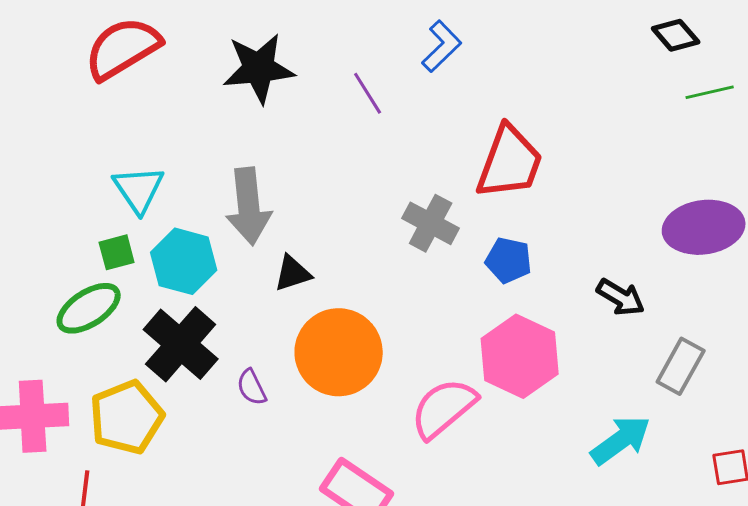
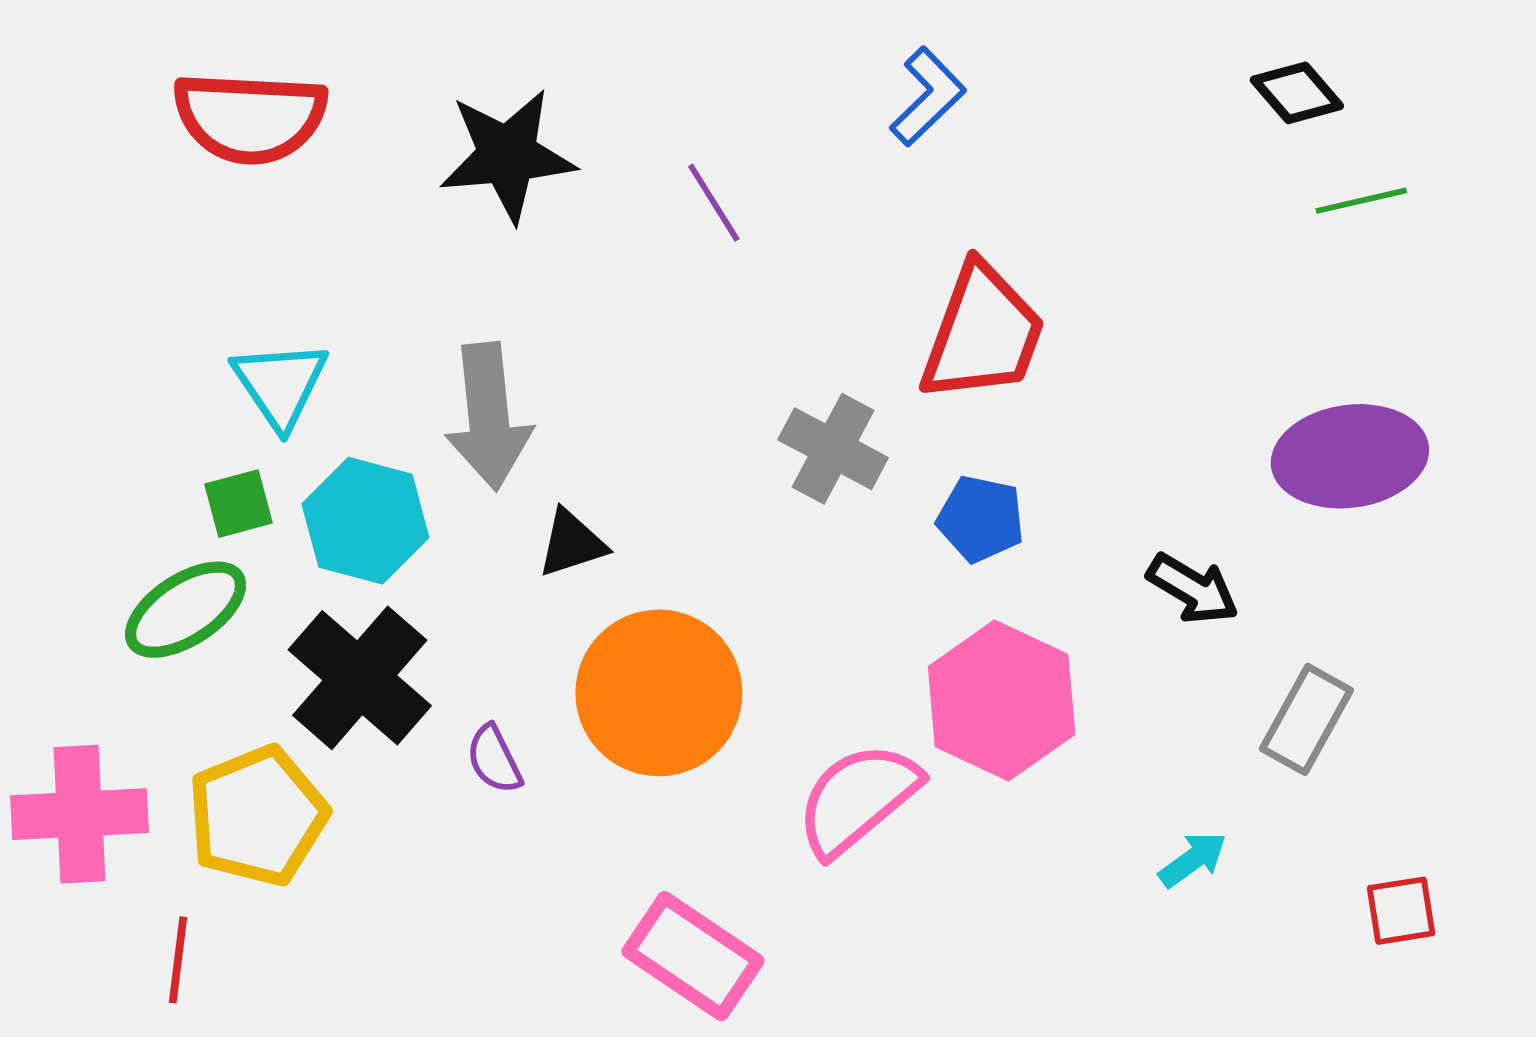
blue L-shape: (442, 46) -> (928, 97), moved
red semicircle: (123, 48) -> (250, 117), turned -146
cyan arrow: (621, 440) -> (1193, 860), size x0.6

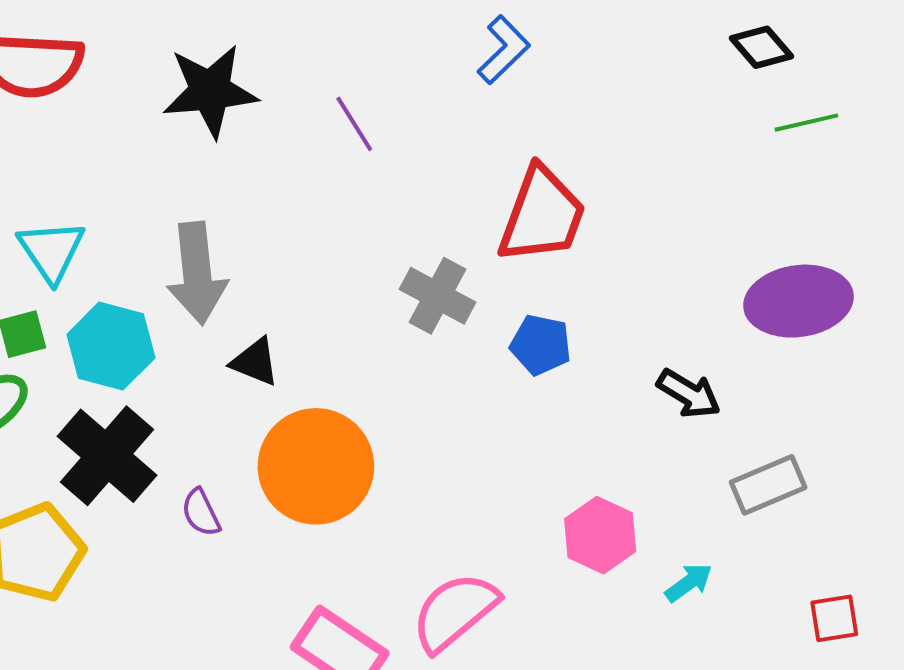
black triangle: (572, 543) -> (255, 362), turned 40
pink hexagon: (1002, 701) -> (600, 535), moved, size x0.7
gray rectangle: (1306, 719) -> (768, 485), turned 38
pink semicircle: (858, 799) -> (455, 612), moved

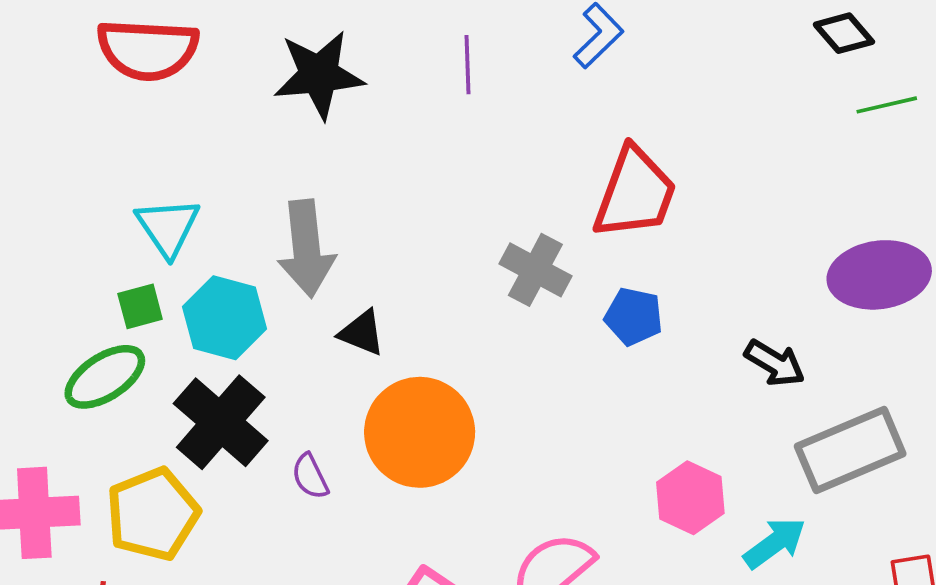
purple line: (354, 124) -> (467, 65), moved, turned 30
gray rectangle: (768, 485) -> (850, 450), size x1.5
cyan arrow: (689, 583) -> (775, 543), size x1.4

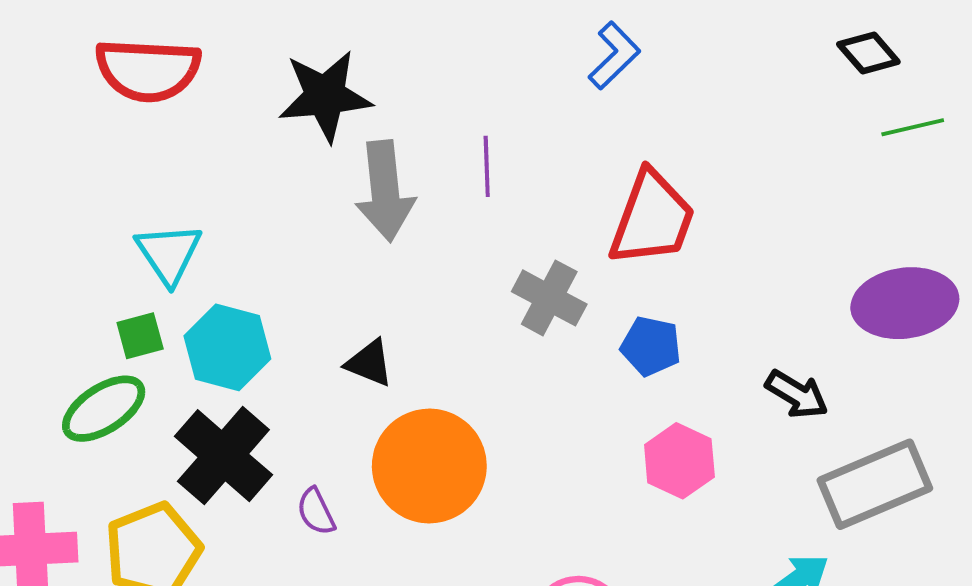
purple line: (467, 65) -> (487, 166), moved
gray arrow: (306, 248) -> (385, 191), moved
pink hexagon: (690, 498) -> (679, 461), moved

